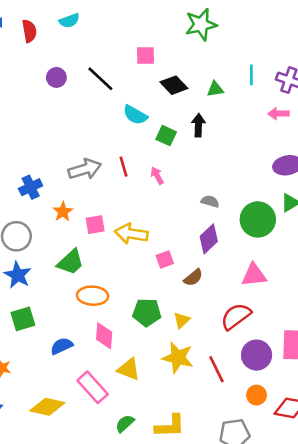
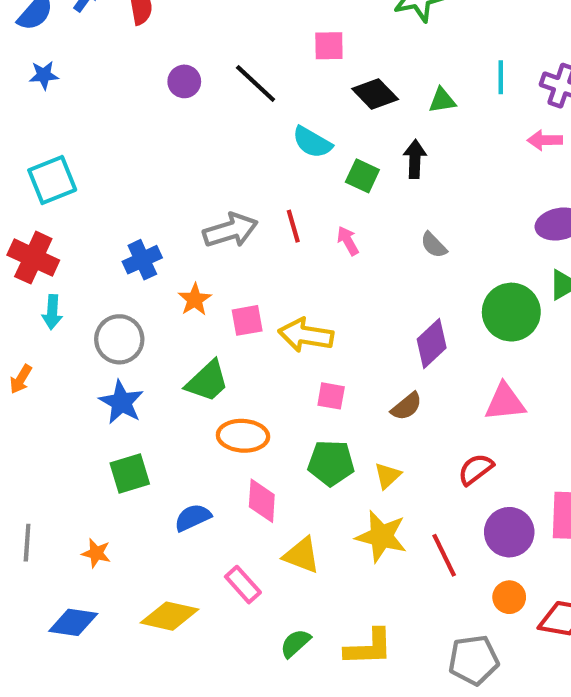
gray semicircle: (210, 201) -> (434, 245), moved, turned -150
pink square: (165, 260) -> (331, 396), moved, turned 30
red semicircle: (236, 316) -> (476, 469), size x0.7
pink rectangle: (93, 387) -> (243, 585), size x0.7

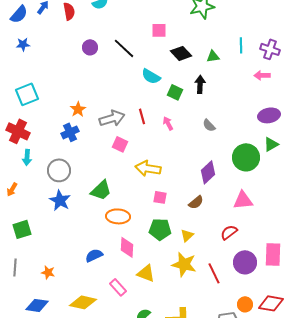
orange star: (195, 299) -> (78, 109), moved
pink square: (247, 320) -> (120, 144), moved, turned 35
green square: (130, 473) -> (22, 229), moved
orange circle: (509, 597) -> (245, 304), moved

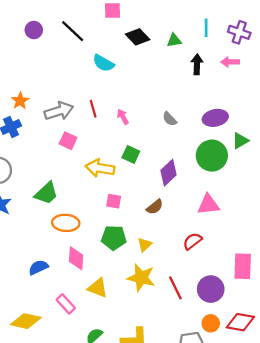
black arrow: (200, 84) -> (197, 64), moved
green square: (175, 92) -> (131, 154), moved
purple ellipse: (269, 115) -> (215, 118), moved
purple circle: (245, 262) -> (211, 289), moved

